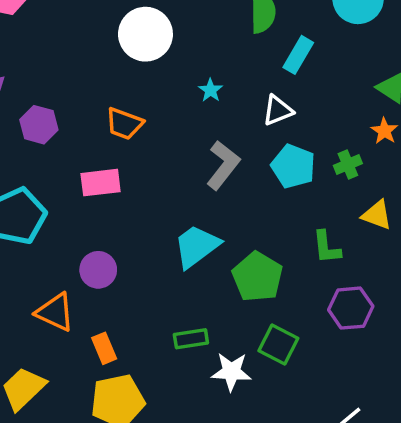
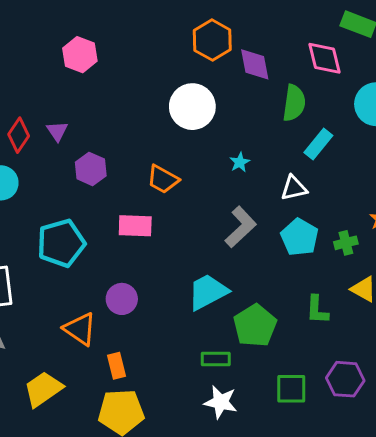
purple hexagon: (351, 308) -> (345, 379), moved
green rectangle: (191, 339) -> (216, 359), moved
green square: (278, 345) -> (291, 389), moved, turned -36

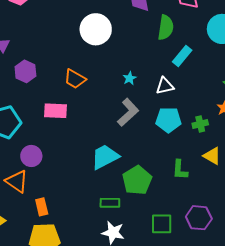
cyan star: (240, 162) -> (130, 78), moved
cyan pentagon: (300, 237) -> (168, 120), turned -30
purple circle: (122, 299) -> (31, 156), moved

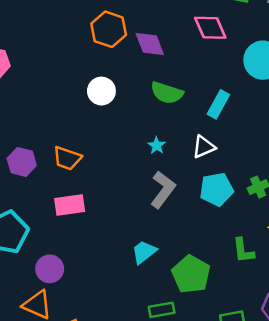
green semicircle: (166, 27) -> (167, 93), moved, turned 110
white circle: (96, 29) -> (101, 91), size x0.7
orange trapezoid: (75, 79) -> (67, 158), moved
cyan trapezoid: (105, 157) -> (144, 252), size x0.7

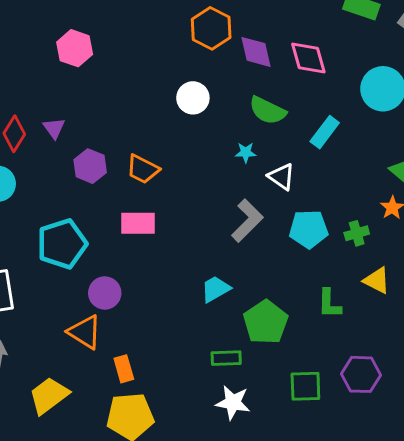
pink diamond: (210, 28) -> (308, 58), moved
cyan star: (157, 146) -> (246, 152), moved, turned 30
white triangle: (204, 147) -> (281, 177), moved, turned 50

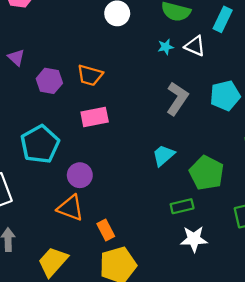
white triangle: (281, 177) -> (195, 46), moved

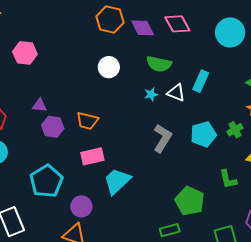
cyan rectangle: (223, 19) -> (201, 81), moved
purple triangle: (16, 57) -> (40, 105), moved, turned -35
cyan trapezoid: (163, 155) -> (117, 181), moved, size x1.4

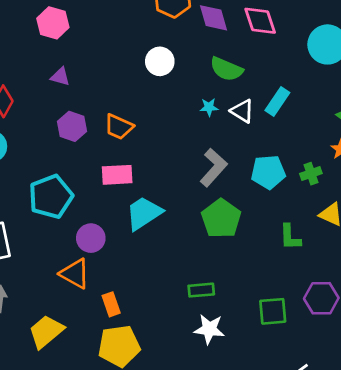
purple triangle: (40, 105) -> (60, 77), moved
green pentagon: (190, 201) -> (221, 219), moved

